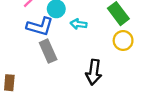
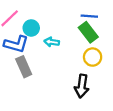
black arrow: (94, 72) -> (82, 86), moved

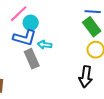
cyan circle: (31, 28) -> (31, 23), moved
cyan arrow: (52, 42) -> (45, 45), moved

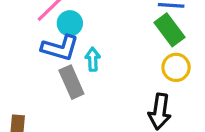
cyan arrow: (45, 45) -> (93, 59), turned 80

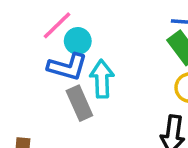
cyan arrow: (93, 59) -> (102, 79), size x1.5

